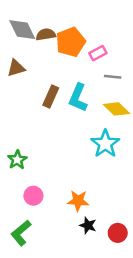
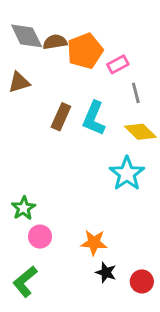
gray line: (113, 77) -> (136, 93), turned 70
green star: (17, 160) -> (24, 208), moved

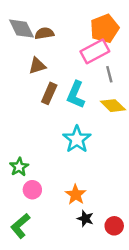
orange pentagon: (85, 51) -> (105, 29), moved
pink rectangle: (118, 64) -> (95, 51), size x1.6
brown triangle: (19, 82) -> (37, 66), moved
cyan star: (127, 174) -> (77, 139), moved
orange star: (94, 243) -> (76, 195), turned 30

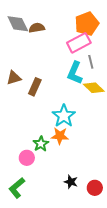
brown triangle: (37, 66) -> (14, 78), moved
brown rectangle: (49, 93) -> (35, 87), moved
cyan L-shape: (76, 95) -> (75, 73), moved
green star: (19, 167) -> (41, 144), moved
orange star: (76, 195) -> (60, 136), moved, turned -30

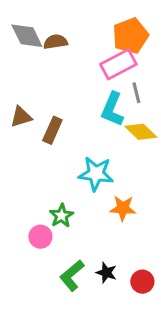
cyan star: (64, 116) -> (96, 174), turned -30
orange star: (60, 136) -> (123, 208), moved
green L-shape: (17, 188) -> (72, 276), moved

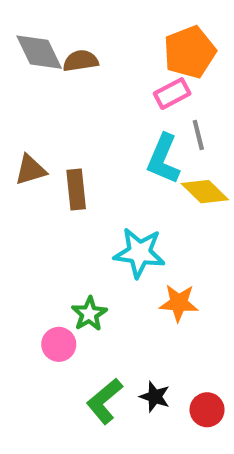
pink rectangle: (118, 64) -> (172, 94), size x0.7
brown rectangle: (52, 130) -> (76, 189), turned -30

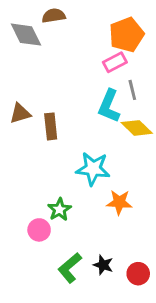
brown semicircle: (81, 61) -> (54, 16), moved

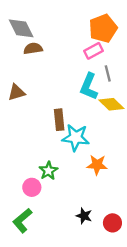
brown semicircle: (54, 16) -> (33, 49), moved
brown rectangle: (51, 126) -> (59, 120), moved
green L-shape: (70, 268) -> (22, 221), moved

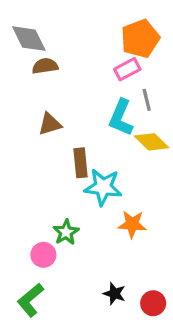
brown triangle: (16, 92) -> (50, 124), moved

